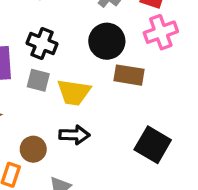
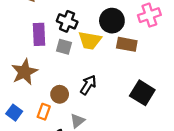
yellow trapezoid: (74, 92) -> (90, 40), moved
black arrow: (74, 135) -> (88, 85), turned -60

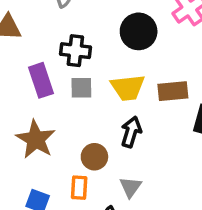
yellow trapezoid: (90, 40) -> (128, 88), moved
brown rectangle: (127, 44) -> (173, 91), moved

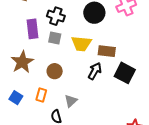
black arrow: (131, 132) -> (95, 71), moved
brown circle: (94, 157) -> (55, 71), moved

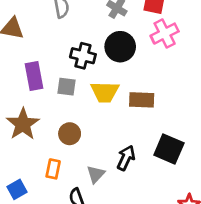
black cross: (56, 16) -> (83, 56), moved
black arrow: (95, 71) -> (126, 158), moved
black square: (125, 73) -> (169, 149), moved
blue square: (16, 98) -> (17, 189), moved, turned 32

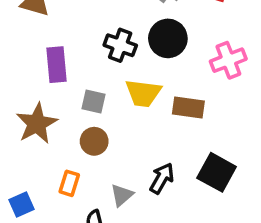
pink cross: (165, 34) -> (228, 60), moved
gray square: (66, 87) -> (94, 102), moved

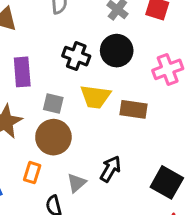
brown circle: (94, 141) -> (53, 137), size x1.5
black square: (217, 172) -> (167, 182), moved

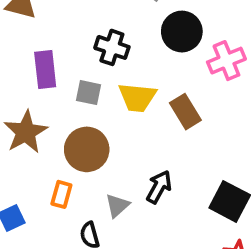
black circle: (117, 51) -> (182, 32), moved
gray square: (53, 103) -> (88, 93), moved
brown rectangle: (133, 109) -> (185, 112), turned 52

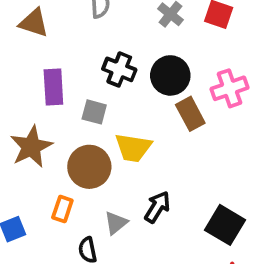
black circle: (182, 32) -> (170, 75), moved
yellow trapezoid: (137, 97) -> (133, 148), moved
brown rectangle: (185, 112) -> (190, 114), moved

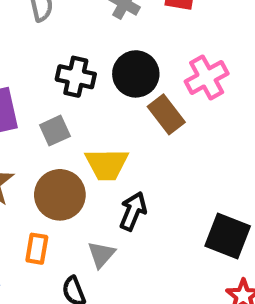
gray square: (94, 112) -> (55, 131), turned -30
black arrow: (157, 207) -> (133, 211), moved

